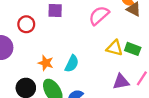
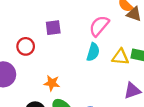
cyan semicircle: (72, 64) -> (93, 52), moved

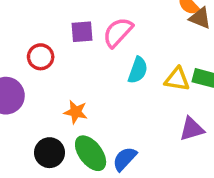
pink semicircle: (99, 26) -> (118, 32), moved

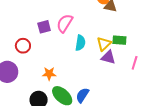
yellow triangle: (177, 79) -> (104, 44), turned -42
purple triangle: (192, 129) -> (108, 57), moved, turned 42

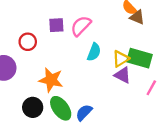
green rectangle: (119, 40) -> (139, 58), size x1.5
orange star: (49, 74) -> (51, 80), size x1.5

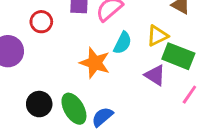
yellow triangle: (121, 59) -> (157, 36), moved
orange star: (51, 80) -> (95, 63), moved

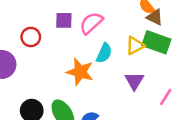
green rectangle: (178, 56) -> (156, 42), moved
purple triangle: (155, 75) -> (134, 81), turned 30

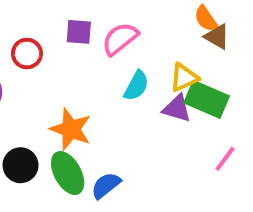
green rectangle: (156, 42) -> (207, 99), moved
orange star: (80, 72) -> (71, 129), moved
purple triangle: (134, 81) -> (177, 109), moved, turned -48

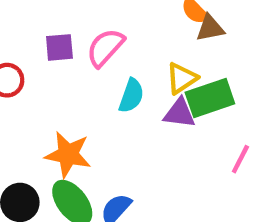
brown triangle: (217, 37) -> (210, 28), turned -32
green rectangle: (207, 99) -> (210, 98), turned -33

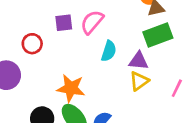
yellow triangle: (182, 78) -> (139, 81), moved
green rectangle: (210, 98) -> (158, 35), moved

